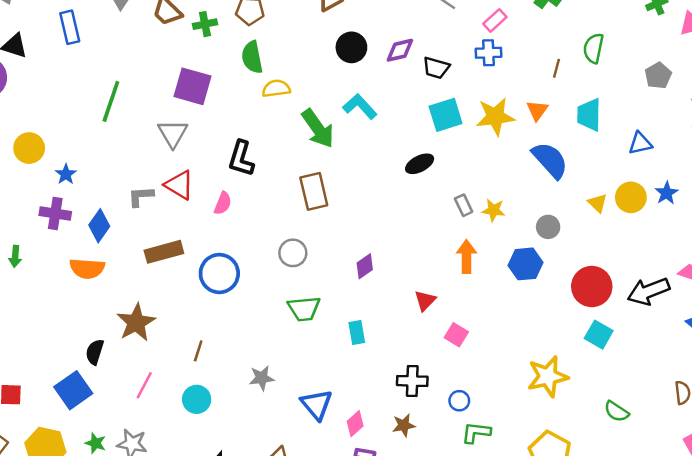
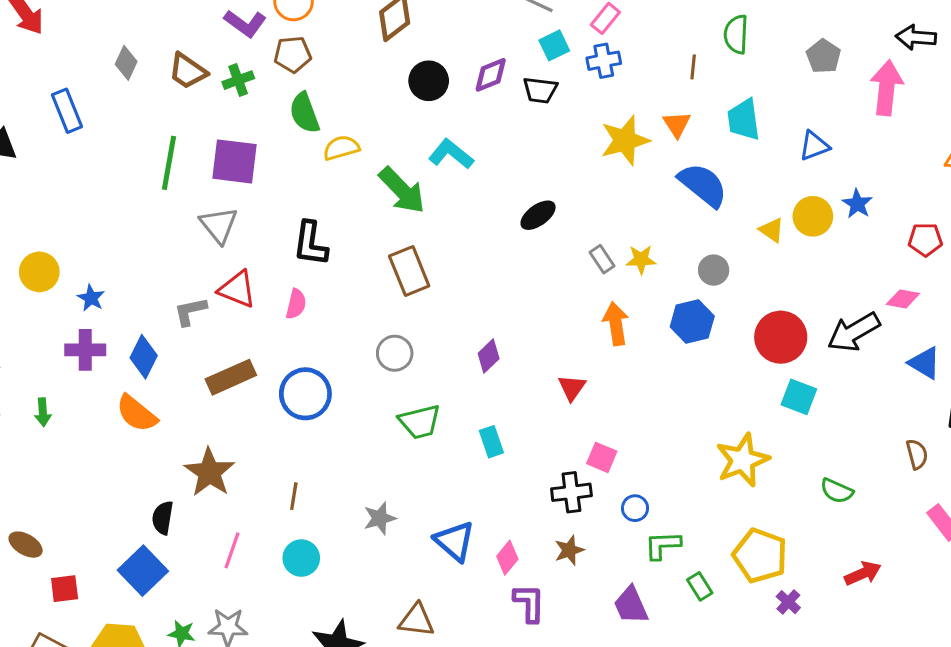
green line: (111, 101) -> (169, 163), moved
cyan square: (446, 115) -> (554, 45), moved, size x0.7
orange semicircle: (87, 268) -> (137, 413), turned 44
pink square: (456, 335) -> (602, 457), moved

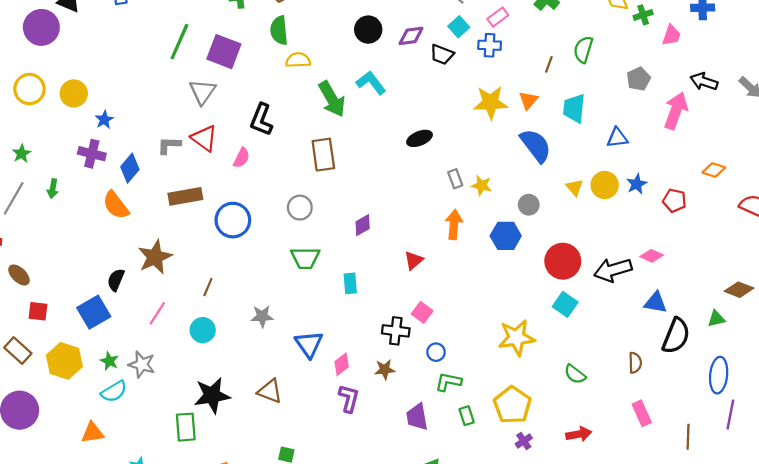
cyan square: (554, 45) -> (459, 27), turned -30
red pentagon: (925, 240) -> (674, 200), moved
blue triangle: (925, 363) -> (655, 303), turned -35

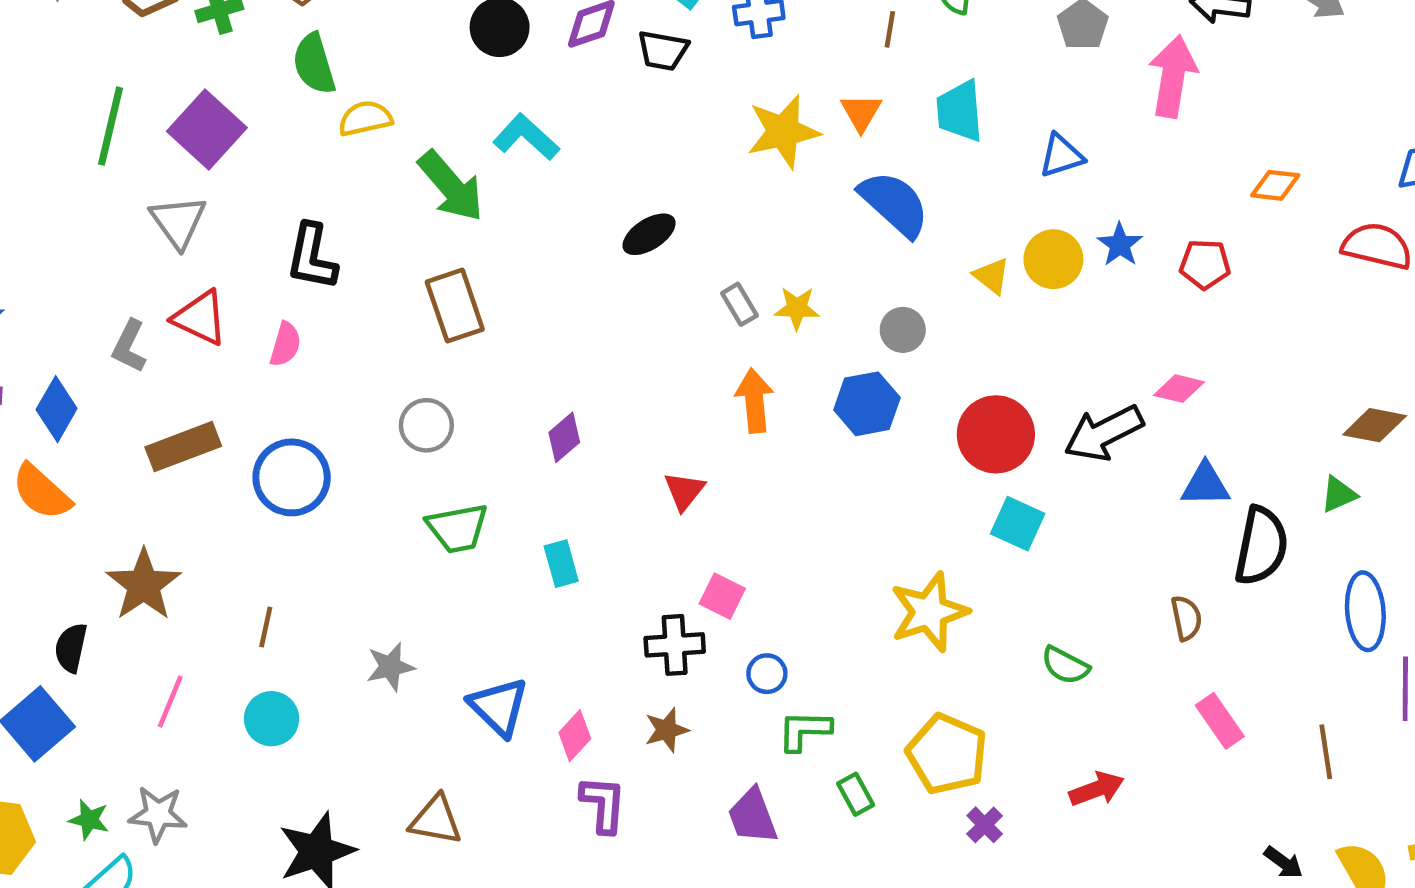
purple square: (224, 52) -> (207, 129), turned 32
gray L-shape: (169, 145) -> (129, 346), turned -55

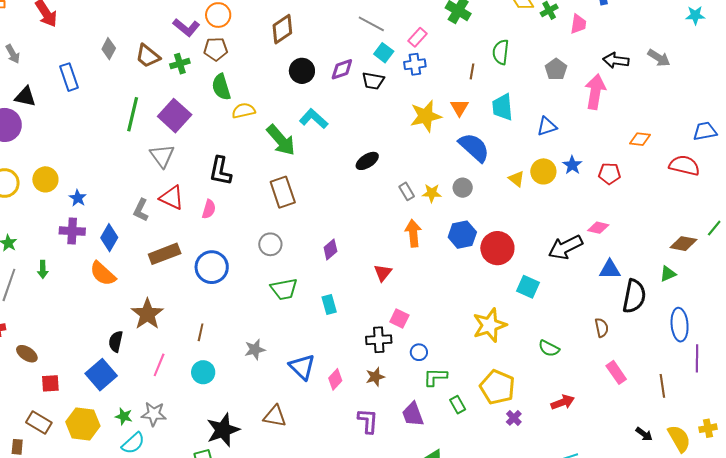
gray circle: (903, 330) -> (463, 188), moved
red circle: (996, 434) -> (497, 248), moved
purple L-shape: (603, 804) -> (368, 421), moved

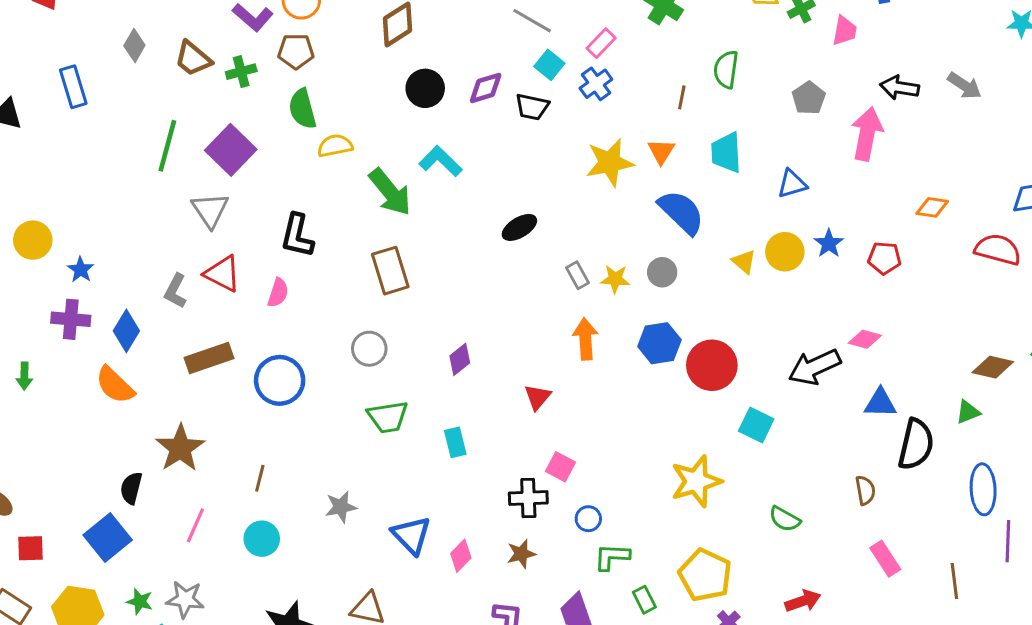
blue cross: (415, 64) -> (596, 84), turned -30

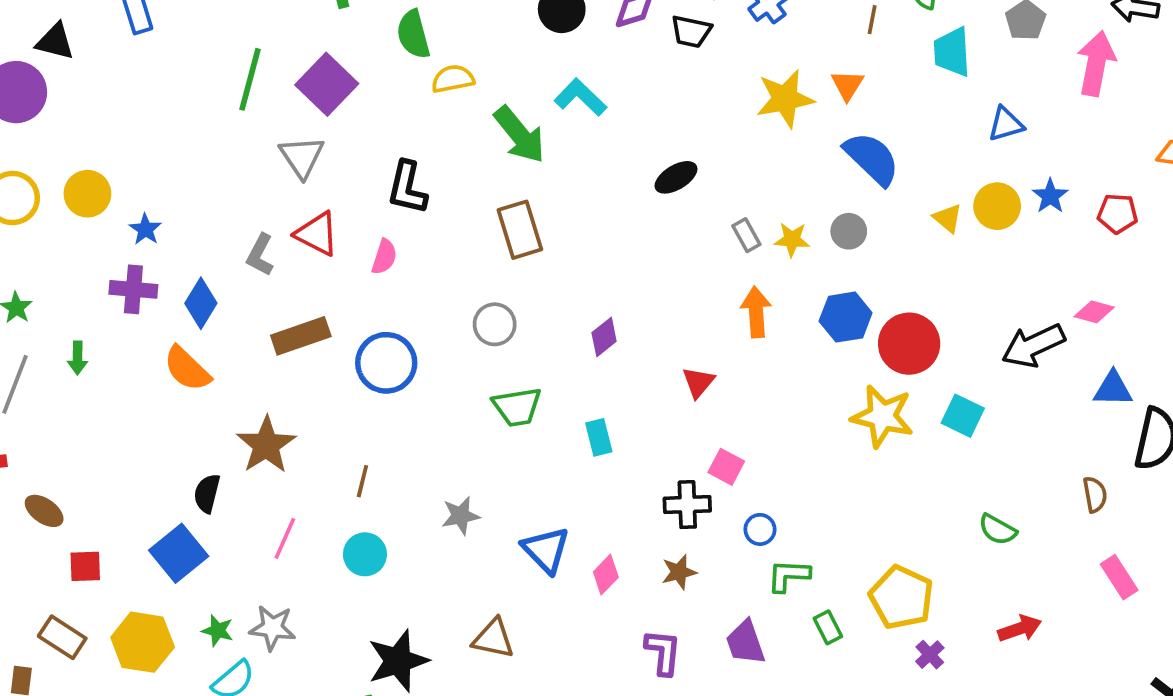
cyan trapezoid: (726, 153) -> (952, 52), moved
yellow star: (696, 481) -> (882, 416), moved, turned 30

